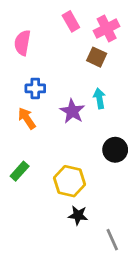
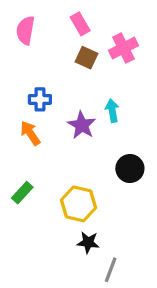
pink cross: (107, 29) -> (123, 48), moved
pink semicircle: (22, 43) -> (25, 30), moved
brown square: (97, 57) -> (87, 58), moved
gray line: (112, 240) -> (111, 270), moved, turned 45

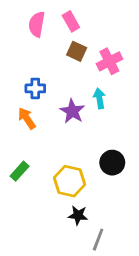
pink semicircle: (25, 30) -> (37, 24), moved
pink cross: (123, 48) -> (109, 61), moved
black circle: (130, 169) -> (112, 163), moved

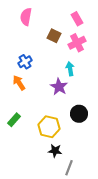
pink rectangle: (71, 21) -> (77, 19), moved
blue cross: (35, 88) -> (25, 62), turned -32
purple star: (72, 111) -> (59, 87), moved

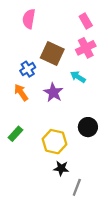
brown square: (54, 36) -> (52, 53), moved, size x1.5
cyan arrow: (70, 69) -> (78, 77), turned -48
purple star: (59, 87) -> (53, 92), moved

